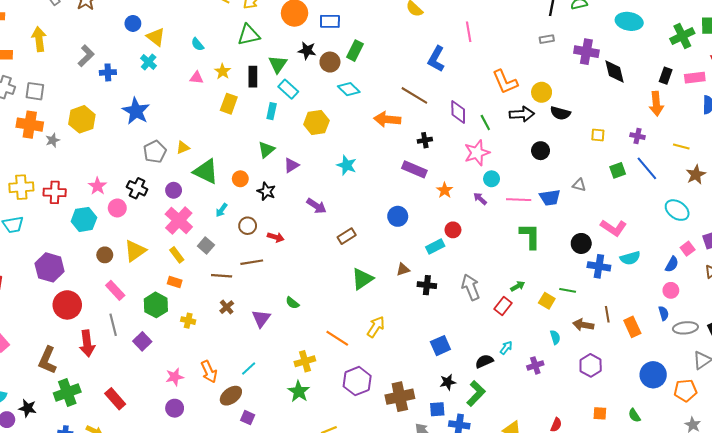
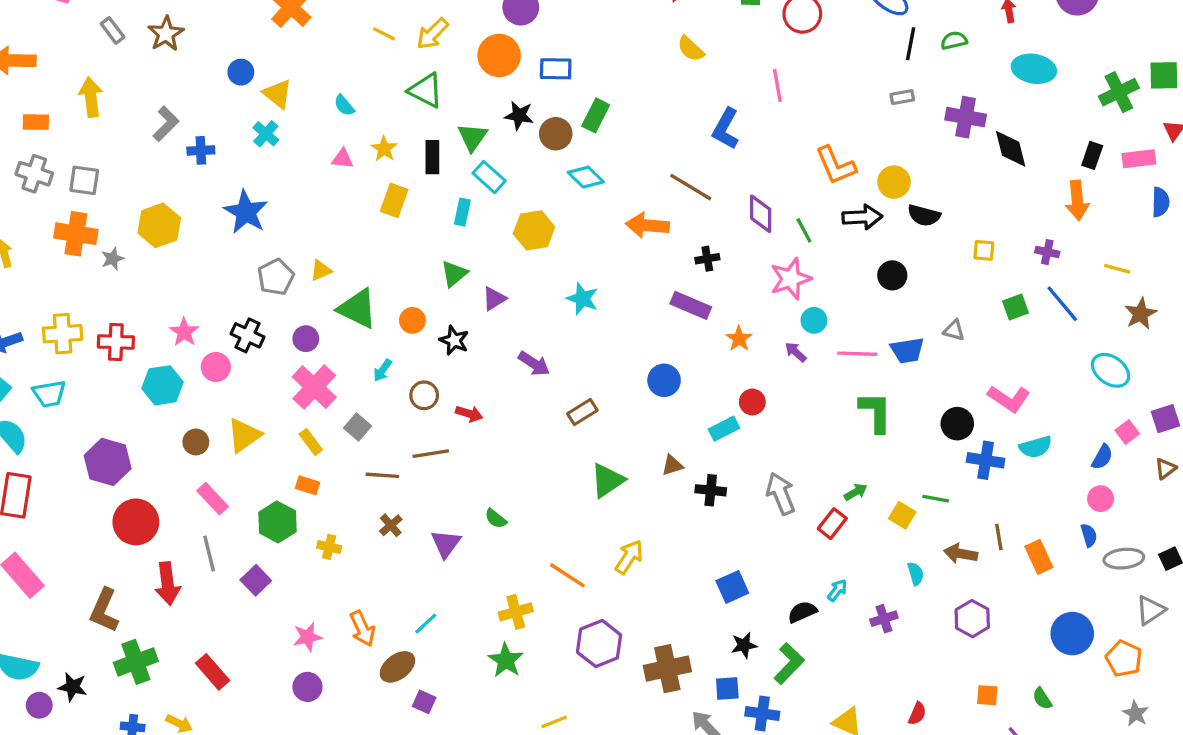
green triangle: (249, 35) -> (426, 90), turned 40
orange pentagon: (685, 390) -> (1124, 659), turned 30

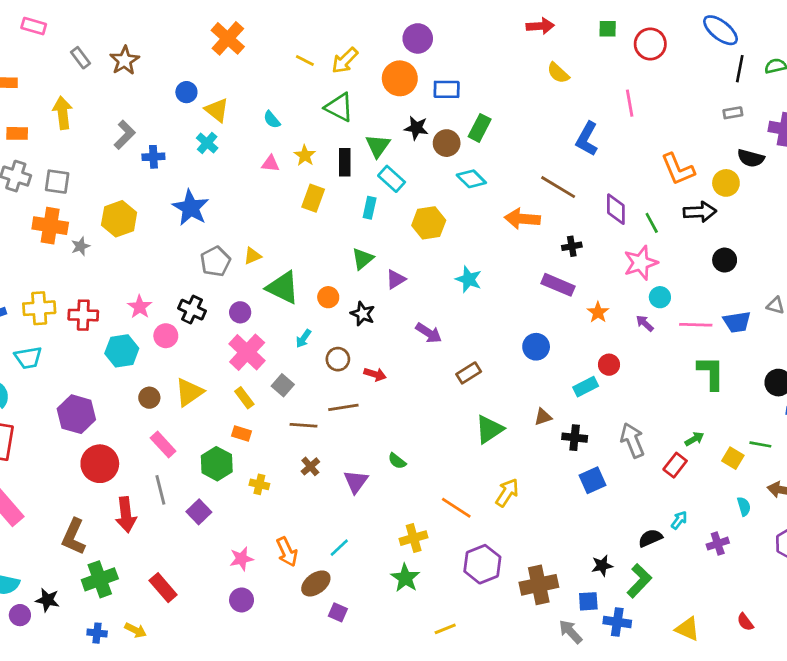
black semicircle: (924, 215) -> (751, 158), moved
blue square: (732, 587) -> (592, 480), moved
red semicircle: (917, 714) -> (745, 622), turned 120

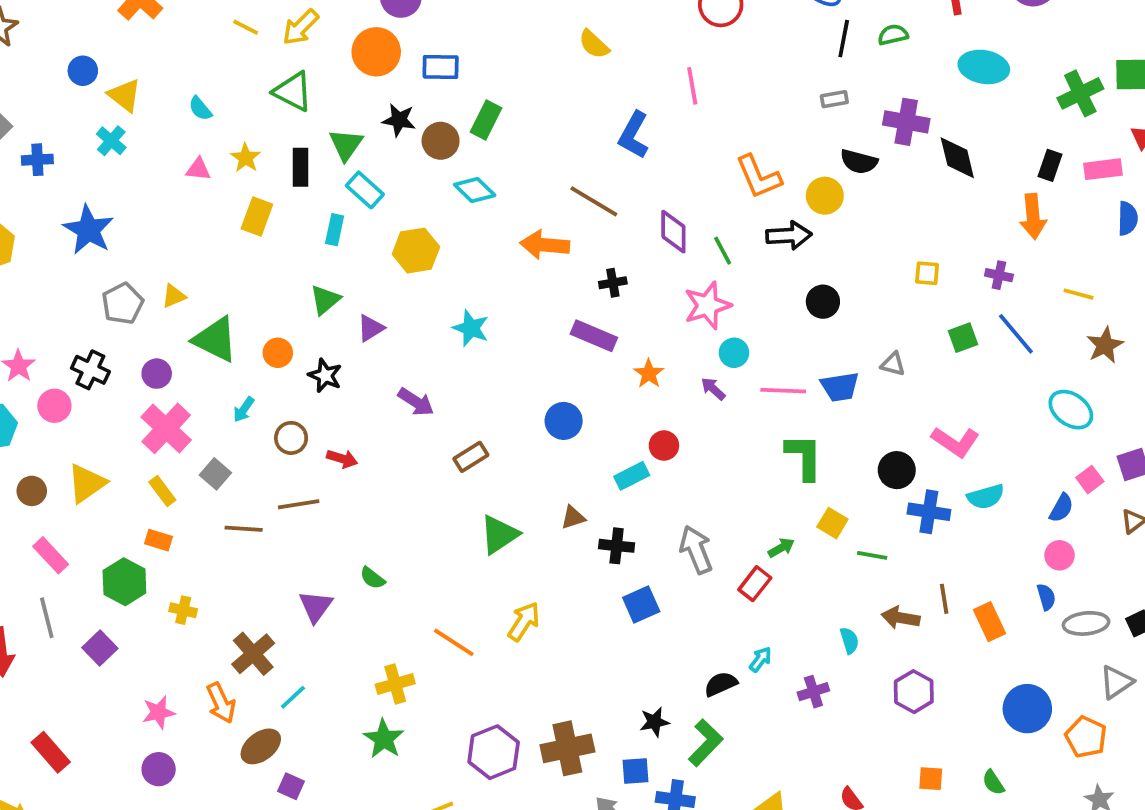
yellow square: (733, 458) -> (832, 523), moved
brown cross: (310, 466) -> (253, 654), moved, size x1.6
purple hexagon: (482, 564) -> (494, 752), moved

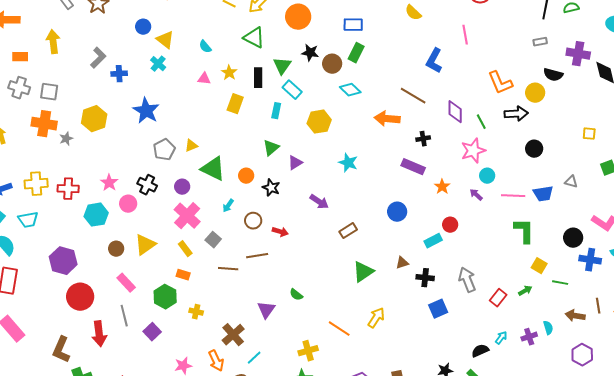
blue rectangle: (441, 67) -> (353, 25), moved
green arrow: (781, 548) -> (525, 291), moved
purple cross: (813, 692) -> (529, 337), moved

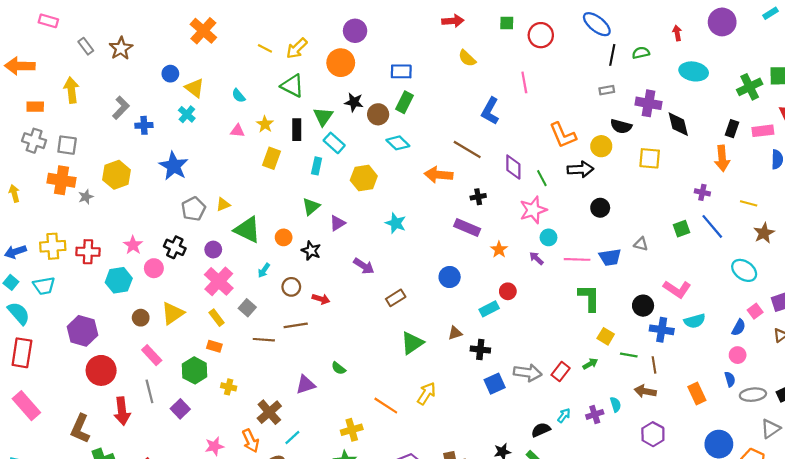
yellow square: (589, 134) -> (650, 158), moved, size x1.5
gray arrow: (467, 280) -> (528, 373), moved, turned 120
brown line: (598, 306) -> (654, 365), moved
purple triangle: (266, 310) -> (306, 385), turned 36

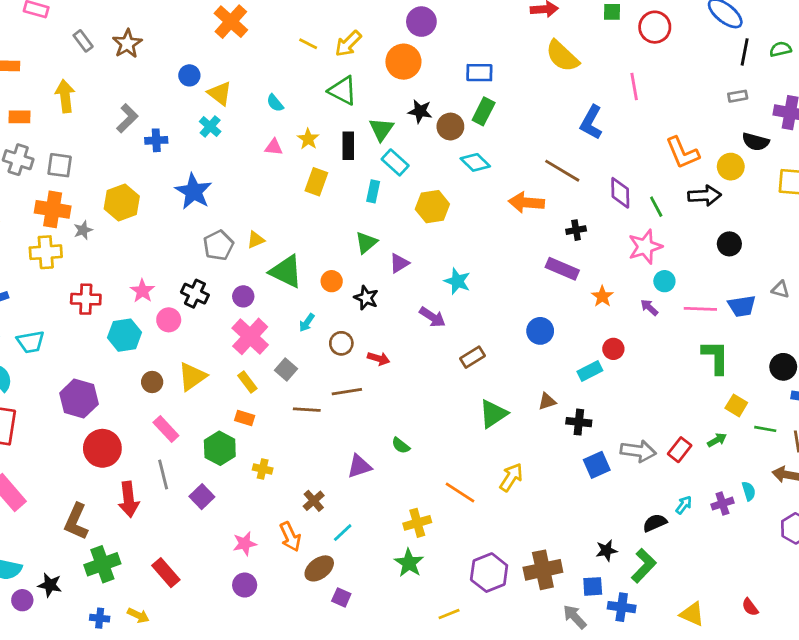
yellow semicircle: (467, 58) -> (562, 56), size x1.5
cyan star: (396, 223) -> (457, 281), moved
yellow cross: (53, 246) -> (46, 252), moved
brown cross: (269, 412) -> (314, 501), size x0.7

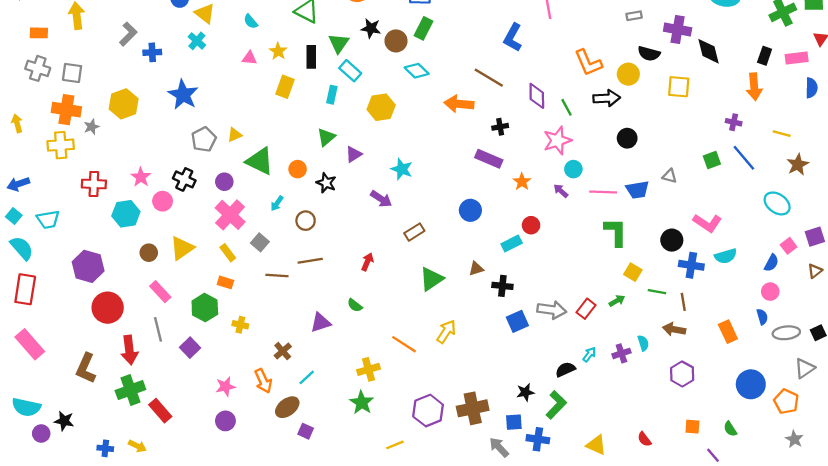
red arrow: (379, 359) -> (367, 262), moved, turned -84
green cross: (102, 564) -> (130, 390), moved

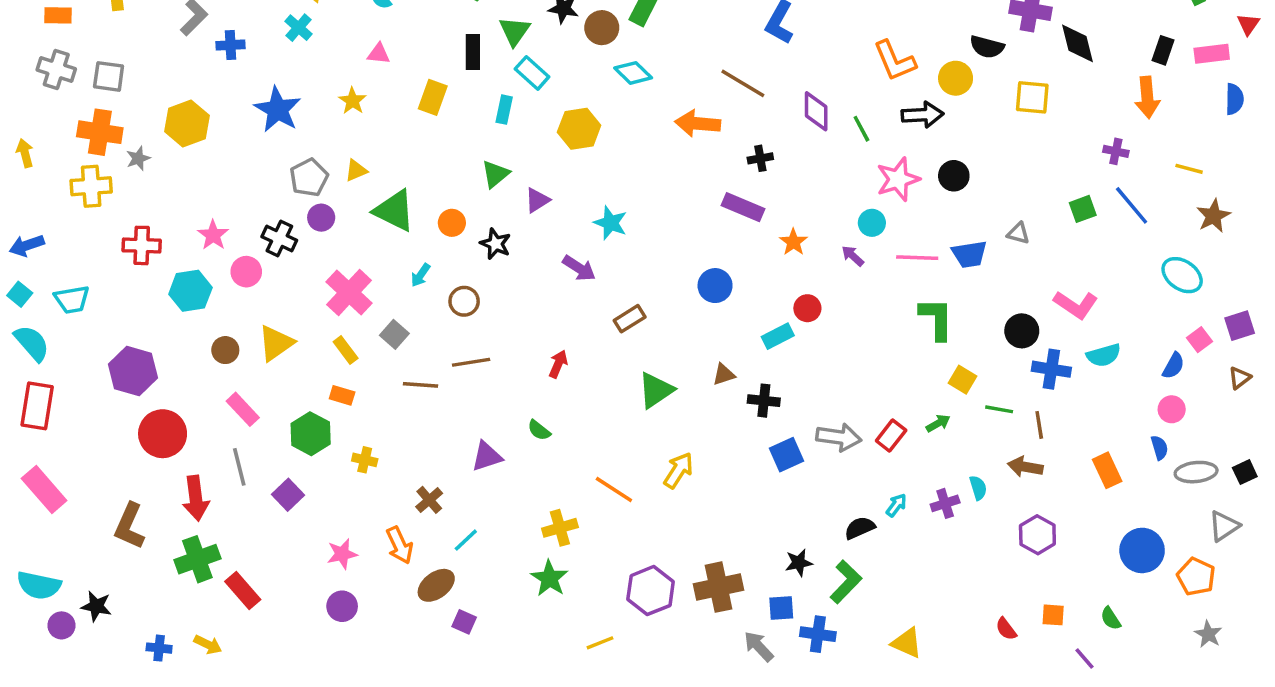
yellow star: (278, 51) -> (353, 101), moved
pink star: (557, 141) -> (898, 179), moved
purple circle: (224, 182) -> (321, 218), moved
red semicircle: (644, 439) -> (1006, 629), moved

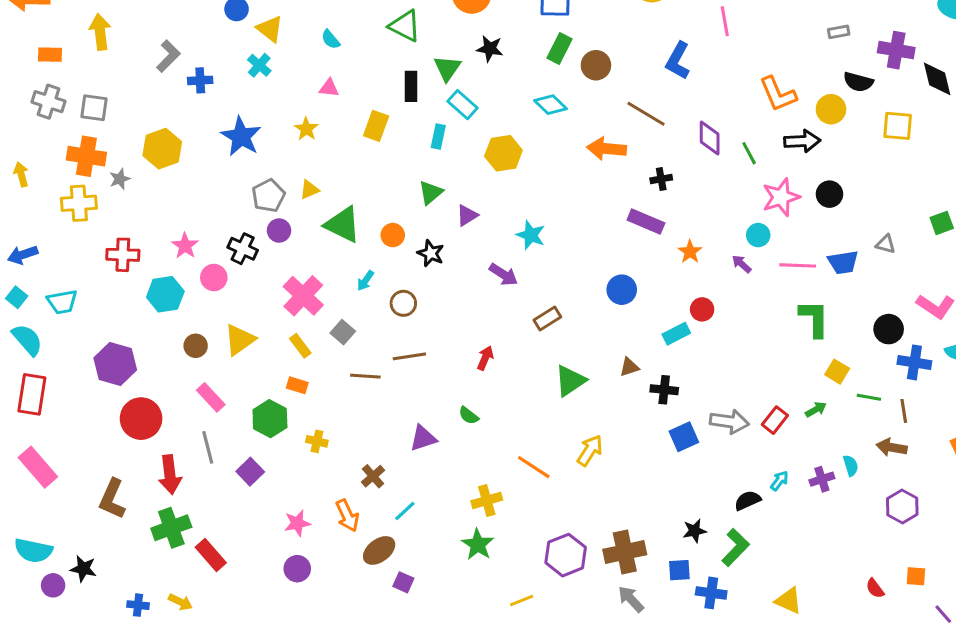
brown circle: (602, 28) -> (596, 65), moved
gray arrow: (759, 646) -> (631, 599), moved

